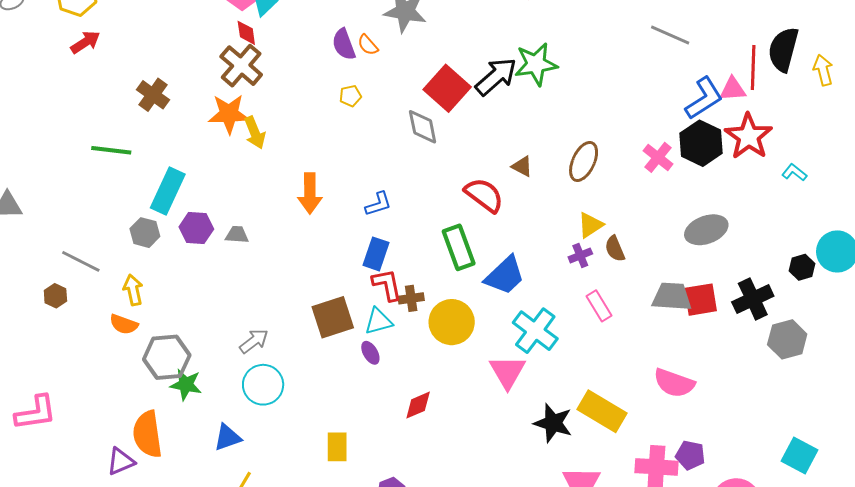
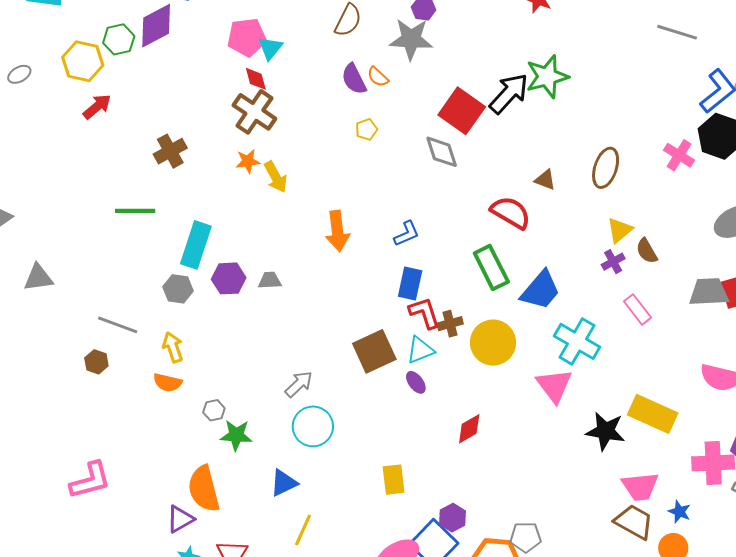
brown cross: (153, 95) -> (170, 151), turned 32
orange star: (229, 114) -> (248, 161), size x0.6
gray hexagon: (167, 357) -> (214, 410), size x0.5

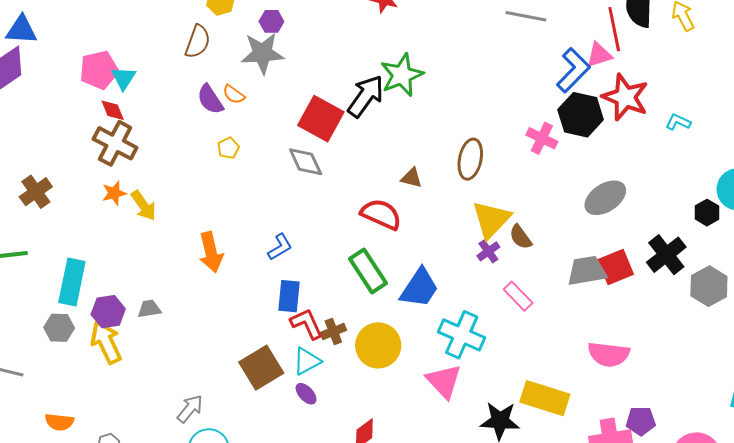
yellow triangle: (620, 230) -> (491, 219), size x1.5
yellow arrow: (173, 347) -> (106, 342), moved, size x1.4

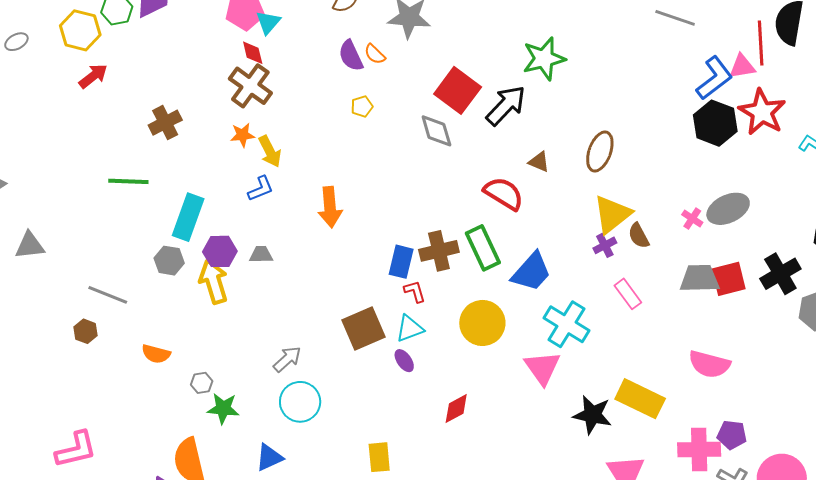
black arrow: (366, 96) -> (506, 105), moved
pink cross: (542, 138) -> (692, 219), moved, size x0.7
blue L-shape: (280, 247) -> (261, 189), moved
red L-shape: (307, 324) -> (415, 291), size x0.7
brown cross: (333, 331) -> (439, 251), moved, size x1.5

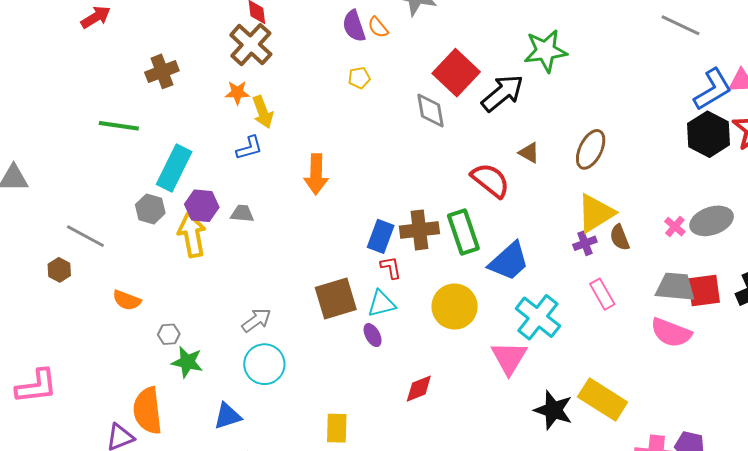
pink semicircle: (709, 364) -> (671, 333), moved

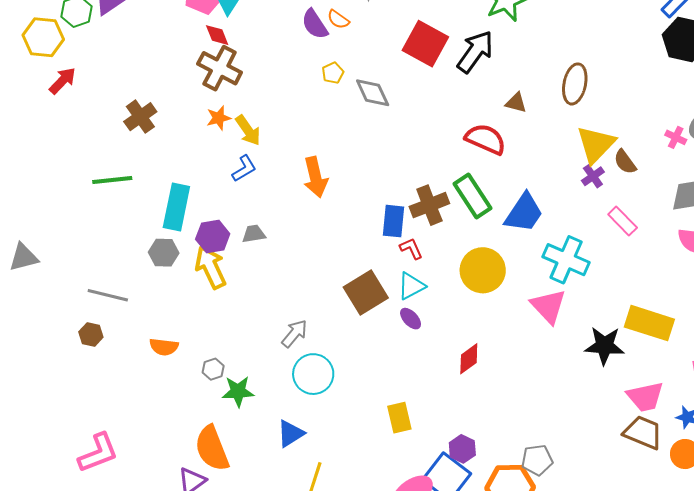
gray diamond: (431, 110) -> (373, 93), moved

